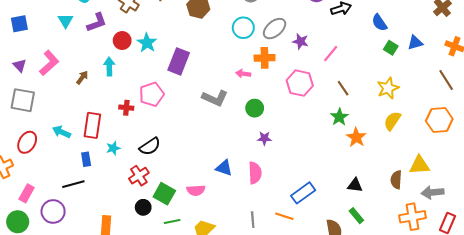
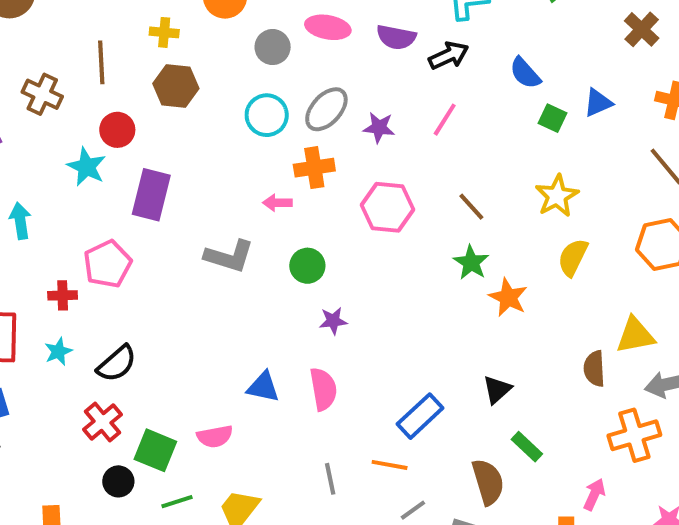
red circle: (122, 41) -> (117, 130), moved
pink line: (331, 54) -> (445, 120), moved
cyan star: (113, 148) -> (58, 351), moved
black triangle: (355, 185) -> (497, 390), moved, turned -42

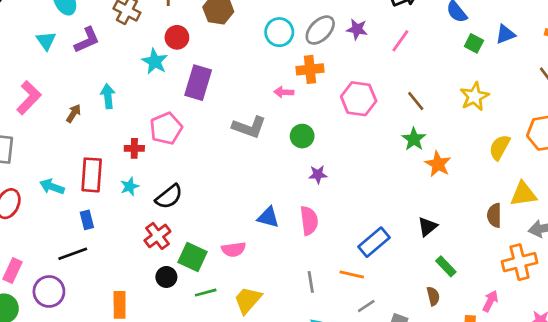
purple star: (379, 128) -> (357, 29), moved
yellow semicircle: (573, 257) -> (500, 147), moved
brown semicircle: (488, 482) -> (433, 296), moved, size x0.6

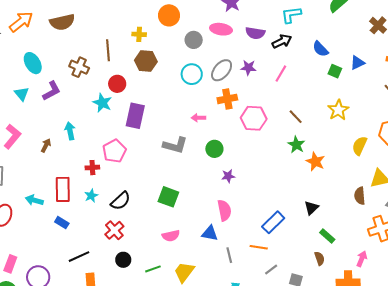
orange cross: (310, 69) -> (227, 99), moved
blue triangle: (268, 217) -> (210, 233), moved
blue rectangle: (87, 220) -> (62, 223), turned -40
black line: (73, 254) -> (79, 257), moved
green square: (193, 257) -> (168, 197), moved

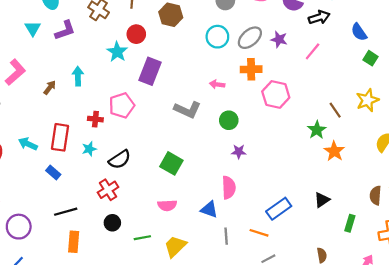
brown line: (296, 117) -> (335, 110), moved
green rectangle: (327, 236) -> (350, 223), moved, turned 56

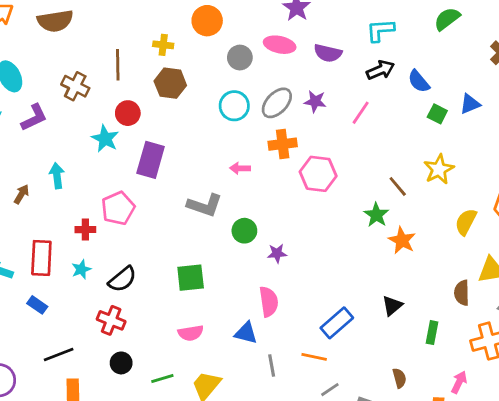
black arrow: (319, 17) -> (380, 70), moved
green circle: (229, 120) -> (244, 231), moved
green square: (171, 163) -> (191, 278), turned -30
red cross: (108, 190) -> (111, 320), turned -30

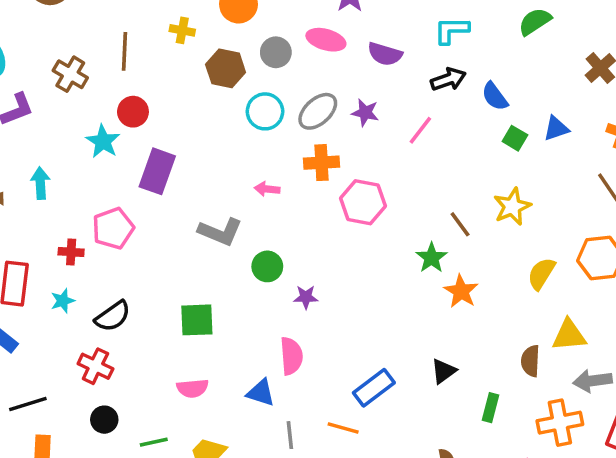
brown hexagon: (170, 83) -> (226, 68), moved

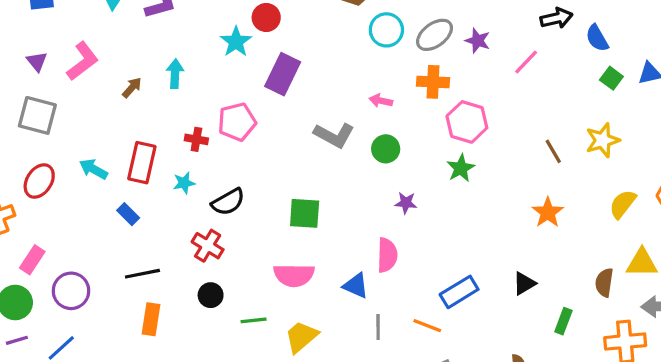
green star: (432, 258) -> (461, 168), moved
green circle: (267, 266) -> (386, 149), moved
pink semicircle: (193, 388) -> (294, 275), size x1.4

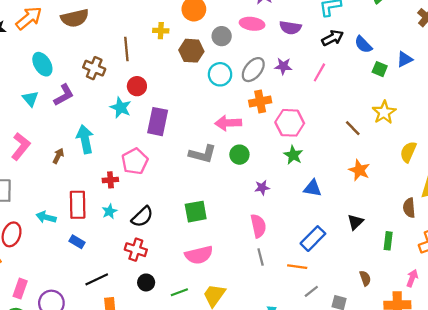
cyan arrow: (175, 74) -> (85, 139), size x1.4
pink arrow: (381, 101) -> (228, 123), size x1.6
blue triangle: (356, 286) -> (313, 188), moved
gray line: (378, 327) -> (261, 257), moved

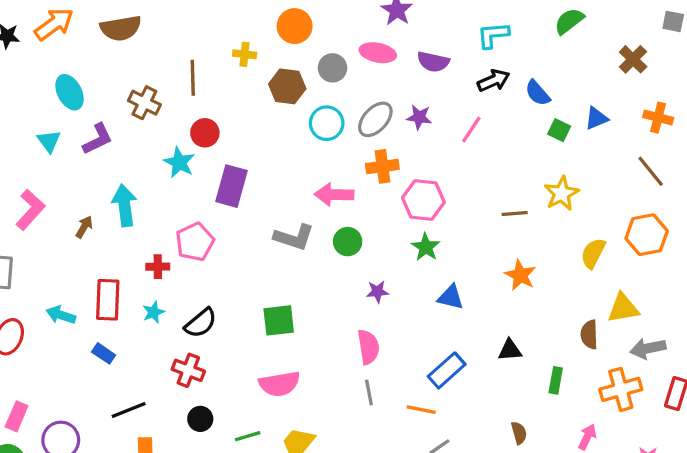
brown line: (353, 128) -> (515, 214), turned -54
black triangle: (355, 222) -> (510, 350), turned 36

